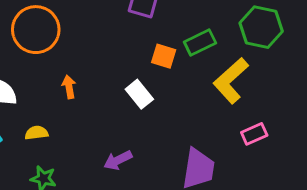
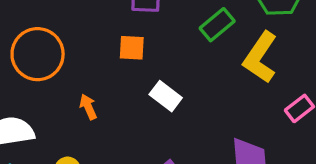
orange square: (164, 56) -> (132, 48), moved

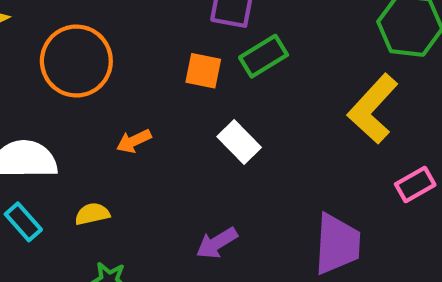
green rectangle: (217, 25) -> (264, 56), moved
orange arrow: (88, 107) -> (134, 141), turned -100

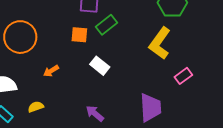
purple arrow: (217, 243) -> (95, 114), turned 78

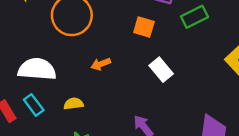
green rectangle: (106, 25) -> (195, 17), moved

